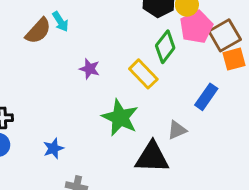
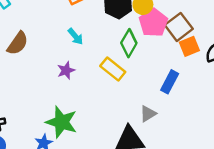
cyan arrow: (60, 22) -> (75, 36), moved
purple star: (90, 69) -> (66, 70), turned -30
green star: (120, 118) -> (62, 122), moved

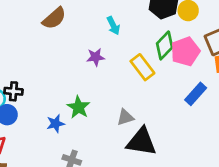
pink pentagon: (153, 23) -> (185, 52), moved
gray triangle: (148, 114) -> (125, 117), moved
green star: (62, 122) -> (78, 107), size x0.7

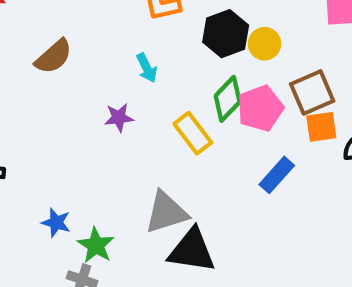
green star: (78, 107) -> (96, 245), moved
gray triangle: (125, 117) -> (166, 212), size x1.6
blue star: (55, 124) -> (56, 223), turned 30

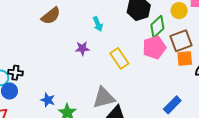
yellow circle: (264, 44) -> (179, 11), moved
green diamond: (228, 99) -> (157, 27), moved
blue rectangle: (277, 175) -> (172, 105), moved

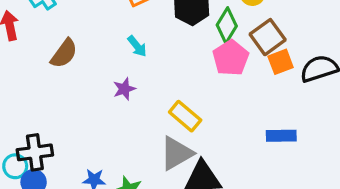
yellow rectangle: (119, 58) -> (185, 116), moved
black cross: (15, 73) -> (35, 152), size x1.5
blue rectangle: (172, 105) -> (281, 136), turned 60

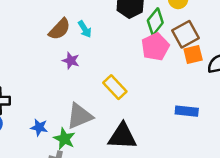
brown semicircle: (64, 53) -> (60, 29), moved
purple star: (124, 89) -> (71, 61), turned 30
gray triangle: (176, 153) -> (80, 116), moved

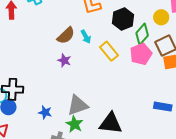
purple star: (71, 61) -> (64, 60), moved
yellow rectangle: (115, 87) -> (109, 51), moved
green star: (64, 139) -> (74, 124), moved

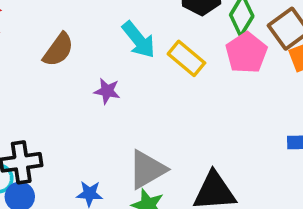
brown semicircle: (66, 35) -> (58, 50), moved
cyan arrow: (86, 37) -> (139, 40), size x1.5

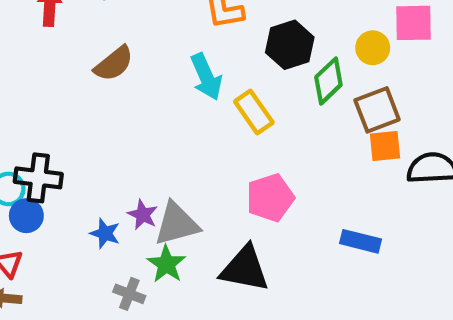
pink pentagon: (246, 53) -> (270, 198), moved
purple star: (107, 91) -> (143, 215), moved

